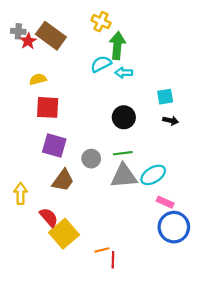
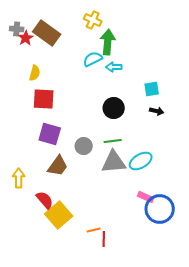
yellow semicircle: (38, 79) -> (35, 73), turned 119
pink rectangle: (165, 202) -> (146, 197), moved

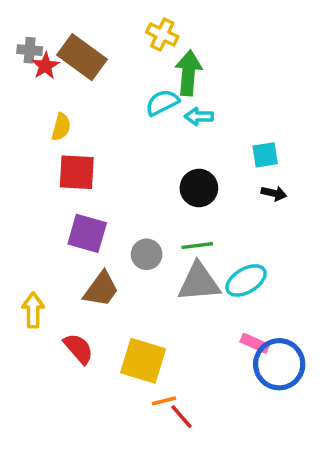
yellow square: (59, 215) -> (143, 361), moved, turned -32
red line: (104, 239) -> (181, 417), turned -42

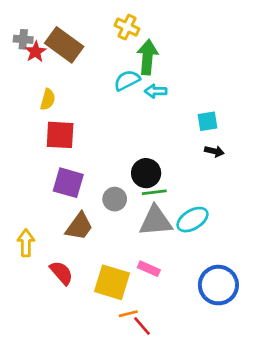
black circle: (199, 188) -> (146, 173), moved
pink rectangle: (255, 343) -> (149, 269), moved

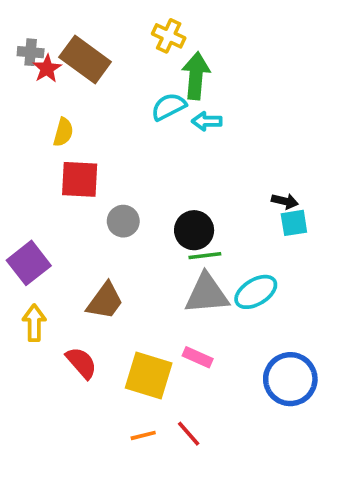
cyan square: (208, 121) -> (294, 223), moved
purple square: (68, 183) -> (29, 263), moved, turned 36
gray circle: (115, 199) -> (123, 221), moved
orange line: (128, 314) -> (143, 435), moved

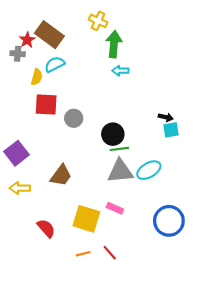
gray cross: (31, 52) -> (18, 54), moved
cyan semicircle: (169, 107) -> (55, 64), moved
gray circle: (123, 221) -> (74, 118), moved
yellow arrow: (34, 323) -> (20, 188), turned -90
red semicircle: (81, 363) -> (46, 228), moved

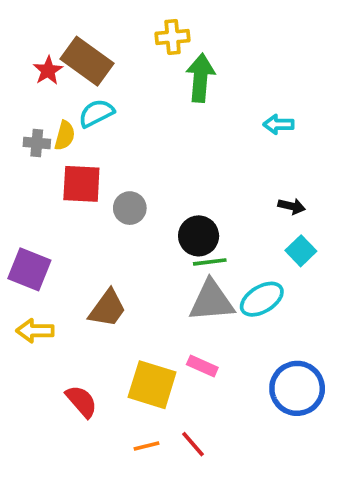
yellow cross: (98, 21) -> (173, 37), turned -30
gray cross: (18, 54) -> (37, 143), moved
cyan arrow: (120, 71) -> (279, 124), moved
cyan square: (171, 130) -> (301, 251), moved, turned -35
purple square: (17, 153) -> (29, 269), turned -30

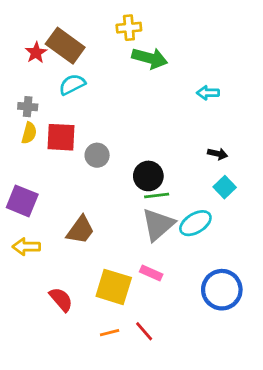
green arrow: (200, 78) -> (150, 58), turned 100
yellow semicircle: (65, 136) -> (29, 133), moved
gray triangle: (212, 301) -> (158, 225), turned -36

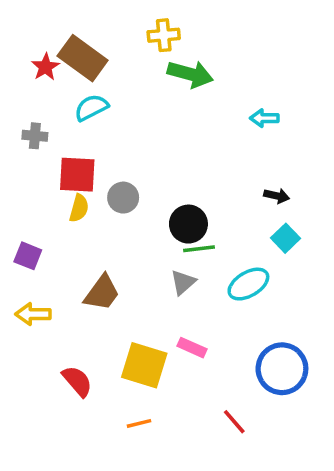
yellow semicircle: (29, 133) -> (79, 208), moved
purple square: (22, 201) -> (28, 256), size x0.7
gray triangle: (158, 225) -> (183, 282), moved, size x0.6
red line: (144, 331) -> (234, 422), moved

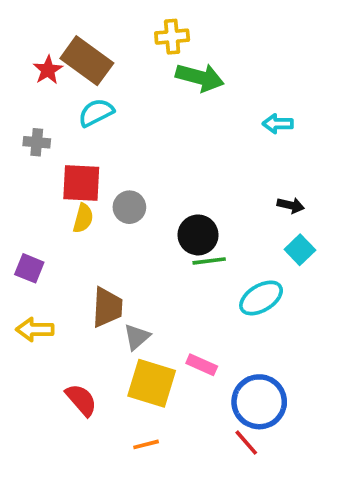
gray triangle: (183, 282) -> (137, 337), moved
brown trapezoid: (102, 293) -> (107, 307), turned -33
blue circle: (282, 369) -> (259, 402), moved

